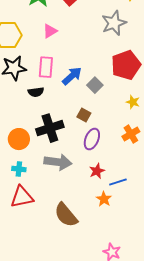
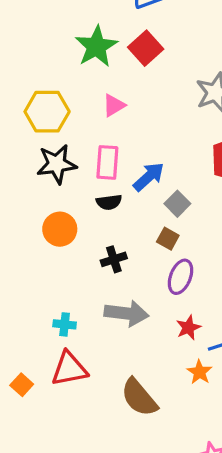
gray square: (95, 85) -> (177, 204), moved
black semicircle: (36, 92) -> (109, 202), moved
black cross: (50, 128) -> (114, 259), size x0.6
orange circle: (19, 139) -> (60, 229), moved

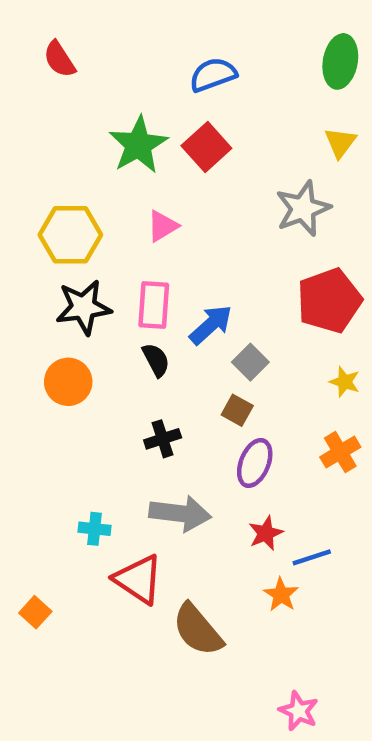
black semicircle: (109, 202) -> (156, 360), turned -110
orange circle: (60, 229) -> (68, 382), moved
red triangle: (69, 369) -> (138, 579), moved, turned 45

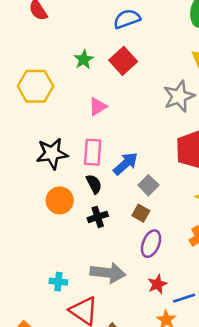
green star: (138, 145) -> (84, 60), size x0.6
yellow hexagon: (70, 235) -> (36, 86), moved
orange circle: (68, 382) -> (60, 200), moved
black cross: (163, 439) -> (98, 217), moved

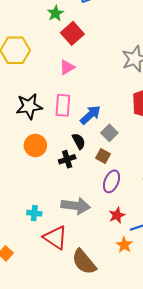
green star: (84, 60) -> (55, 13), moved
red square: (123, 61) -> (72, 33), moved
black semicircle: (94, 184) -> (79, 141), moved

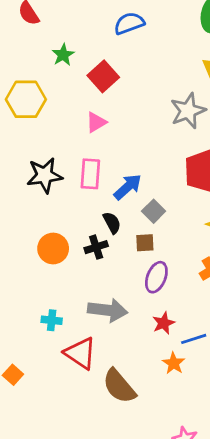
green star: (55, 13) -> (63, 55), moved
orange circle: (35, 145) -> (53, 249), moved
brown square: (103, 156) -> (145, 243), turned -32

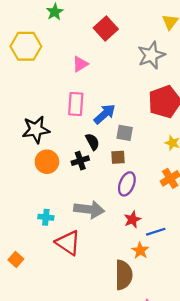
red square: (103, 76) -> (106, 29), moved
black star: (44, 175) -> (36, 130), moved
gray square: (154, 211) -> (125, 133), turned -35
brown semicircle: (119, 386) -> (124, 275), moved, turned -140

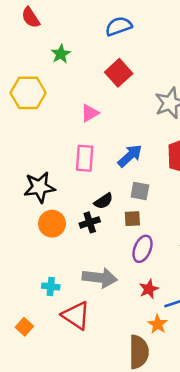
blue arrow: (105, 114) -> (130, 156), moved
black semicircle: (92, 142) -> (104, 201), turned 84
orange square: (16, 259) -> (24, 327), moved

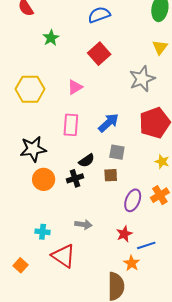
yellow hexagon: (28, 93) -> (30, 89), moved
purple ellipse: (143, 249) -> (133, 200), moved
gray arrow: (100, 278) -> (83, 224), size x0.6

